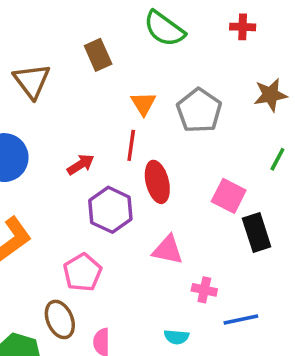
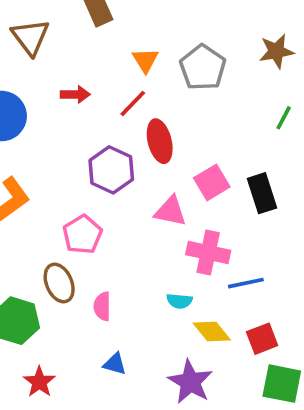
red line: (131, 145) -> (133, 103), turned 36
red arrow: (81, 165) -> (75, 94), moved, turned 32
pink square: (229, 196) -> (212, 182), moved, turned 32
pink cross: (204, 290) -> (208, 252), size x1.6

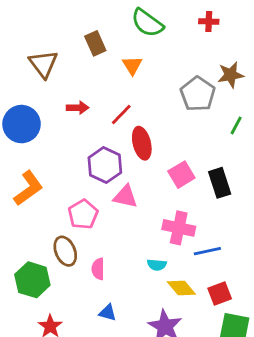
orange triangle: (145, 60) -> (132, 65), moved
gray pentagon: (203, 67) -> (198, 94), moved
pink triangle: (170, 211) -> (125, 196), moved

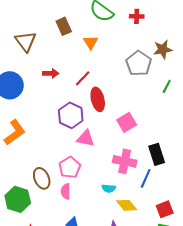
red cross: (209, 22) -> (137, 16), moved
black rectangle: (220, 183) -> (157, 154), moved
pink pentagon: (83, 214) -> (70, 167), moved
blue line: (207, 251) -> (146, 178), turned -54
red square: (220, 293) -> (165, 209), moved

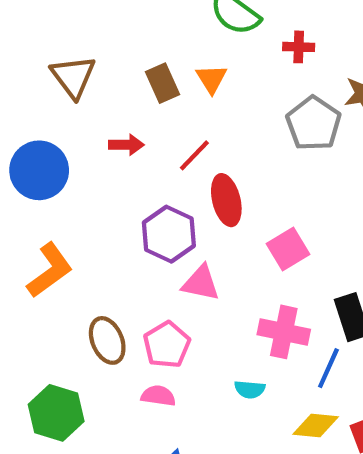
red cross: (137, 16) -> (299, 47), moved
brown rectangle: (64, 26) -> (163, 83), moved
brown ellipse: (42, 178) -> (107, 340), moved
pink semicircle: (66, 191) -> (158, 396), turned 98
yellow diamond: (127, 205) -> (316, 426), moved, turned -45

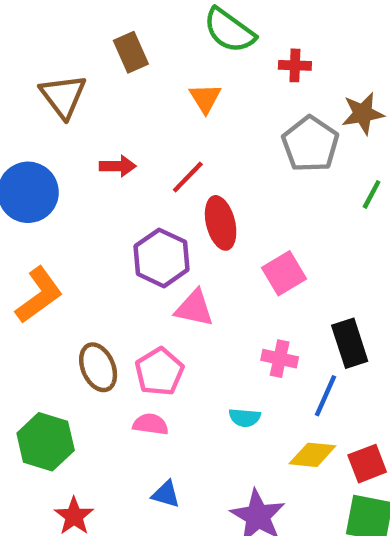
brown rectangle: (163, 83) -> (131, 52), moved
pink cross: (284, 332) -> (280, 359), size x0.7

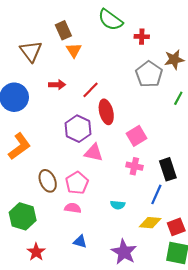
orange triangle: (205, 98) -> (74, 50), moved
pink cross: (280, 359) -> (134, 166), moved

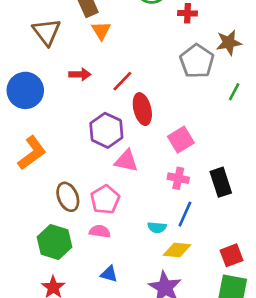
blue line: (156, 194) -> (185, 214), moved
green hexagon: (23, 216) -> (55, 242), moved
yellow diamond: (150, 223) -> (177, 250), moved

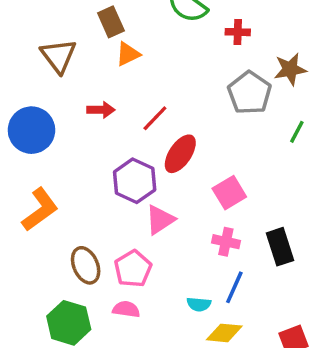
orange triangle: (101, 31) -> (128, 54), turned 36
red ellipse: (142, 109) -> (180, 154), turned 48
pink triangle: (126, 161) -> (160, 220), turned -45

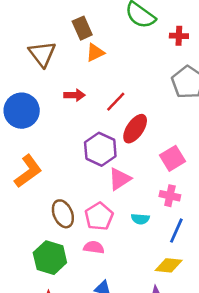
cyan semicircle: (199, 304) -> (140, 219), moved

